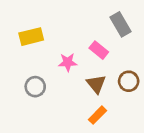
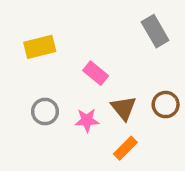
pink rectangle: (99, 50) -> (96, 73), moved
pink star: (68, 62) -> (87, 120), moved

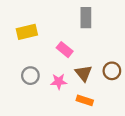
gray rectangle: (155, 31) -> (86, 18), moved, turned 30
orange rectangle: (125, 148) -> (85, 100), turned 63

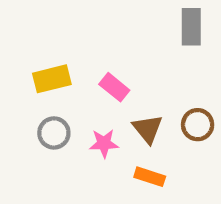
gray rectangle: (86, 18) -> (191, 27), moved
yellow rectangle: (27, 32) -> (52, 79), moved

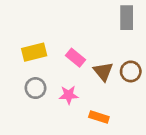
brown circle: (198, 125) -> (131, 71), moved
brown triangle: (148, 129) -> (103, 71), moved

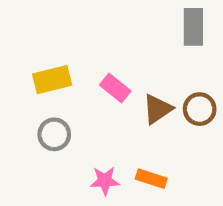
brown triangle: (103, 71) -> (157, 109), turned 35
pink star: (69, 95) -> (105, 181), moved

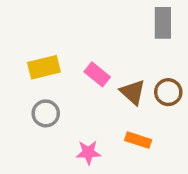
brown triangle: (157, 109) -> (133, 92), turned -44
orange rectangle: (151, 179) -> (138, 140), moved

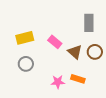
gray rectangle: (163, 23) -> (89, 23), moved
pink star: (88, 152) -> (58, 82), moved

